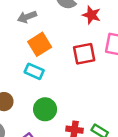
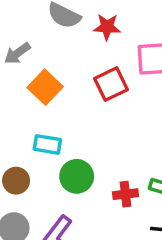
cyan rectangle: (34, 71) -> (47, 144), moved

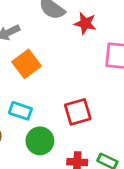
red square: (111, 84) -> (78, 112), moved

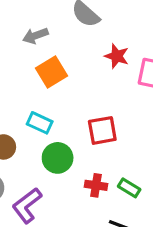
red star: (85, 23) -> (117, 56), moved

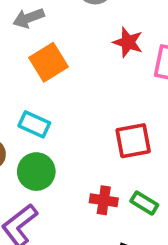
red square: (102, 130) -> (133, 141), moved
green circle: (58, 158) -> (36, 172), moved

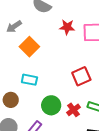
green circle: (36, 172) -> (51, 105), moved
red cross: (104, 200) -> (74, 110), turned -32

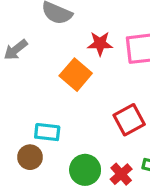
orange square: (29, 47) -> (76, 75), moved
brown circle: (11, 100) -> (30, 157), moved

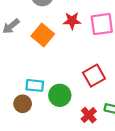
orange square: (76, 75) -> (43, 35), moved
green circle: (85, 170) -> (60, 95), moved

